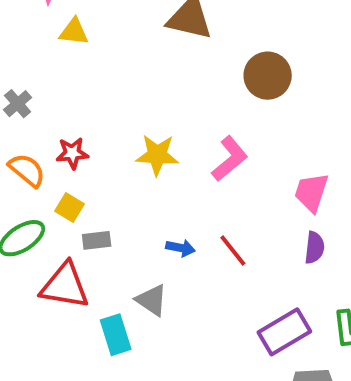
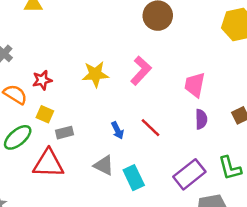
blue arrow: (181, 248) -> (118, 130), turned 60
cyan rectangle: (116, 335) -> (134, 178), moved

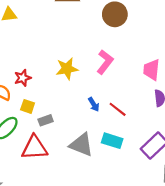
blue arrow: (118, 130) -> (94, 104), moved
gray triangle: (104, 165) -> (81, 145), size x1.4
cyan rectangle: (134, 178) -> (112, 141), moved, turned -42

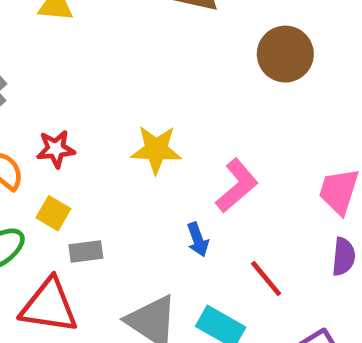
pink L-shape: (105, 62) -> (237, 186), moved
red line: (118, 109) -> (266, 278), moved

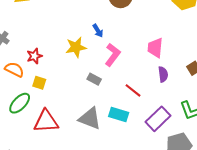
blue arrow: (198, 240) -> (98, 31), moved
gray rectangle: (86, 252) -> (94, 79), moved, turned 48

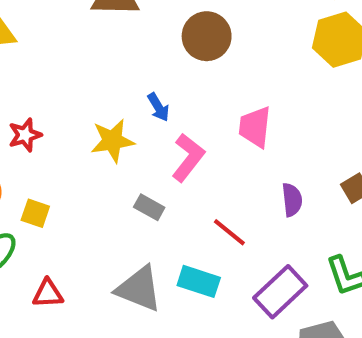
pink trapezoid: (155, 48) -> (255, 127), moved
red star: (34, 56) -> (25, 135), moved
red triangle: (46, 121) -> (48, 294), size x0.6

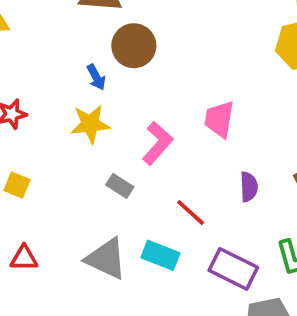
brown circle: (207, 36) -> (134, 46), moved
blue arrow: (158, 107) -> (96, 77), moved
purple rectangle: (280, 292) -> (233, 269), turned 66

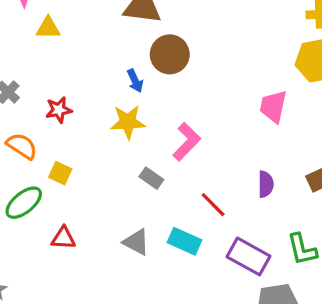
pink trapezoid: (219, 119) -> (273, 107), moved
gray triangle: (106, 259) -> (136, 242), size x0.7

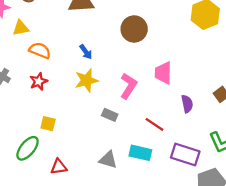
brown circle: (170, 54) -> (134, 29), moved
pink trapezoid: (273, 107) -> (163, 73), moved
orange semicircle: (22, 146) -> (40, 50), moved

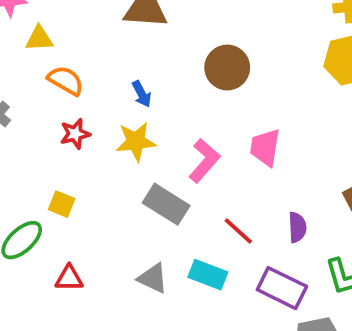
red star: (39, 81) -> (75, 134), moved
purple semicircle: (187, 104) -> (297, 227), moved
gray rectangle: (110, 115) -> (166, 204), size x1.6

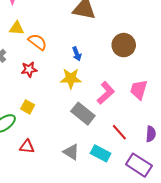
yellow triangle: (39, 39) -> (17, 28), moved
red star: (75, 134) -> (29, 69), moved

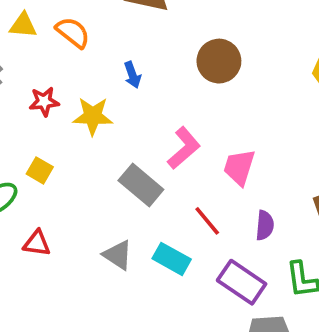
orange semicircle: (37, 42) -> (73, 32), moved
yellow star: (71, 78) -> (93, 116), moved
pink trapezoid: (139, 90) -> (239, 167), moved

